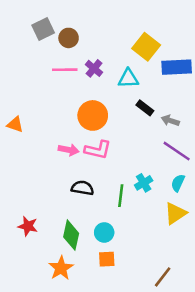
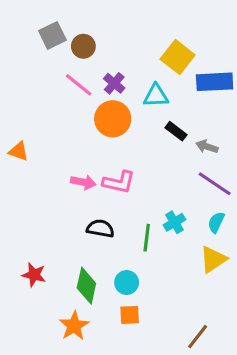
pink line: (65, 70) -> (79, 85), turned 40
orange circle: (93, 115) -> (113, 119), moved

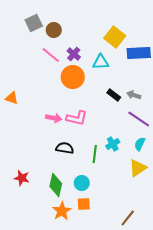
black rectangle: (176, 131) -> (114, 95), moved
orange star: (74, 326) -> (62, 211), moved

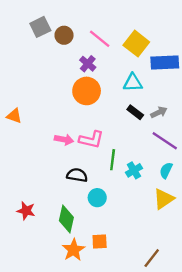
pink line: (51, 55) -> (100, 39), moved
cyan triangle: (101, 62) -> (133, 83), moved
gray arrow: (134, 95) -> (159, 112), turned 136
green line: (95, 154) -> (113, 160), moved
cyan circle: (82, 183) -> (97, 198), moved

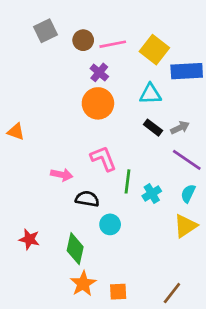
brown circle: (64, 35) -> (83, 40), moved
pink line: (100, 39) -> (113, 44), turned -50
pink arrow: (64, 140) -> (62, 175), moved
pink L-shape: (91, 140) -> (103, 159), turned -125
orange square: (100, 242) -> (118, 292), moved

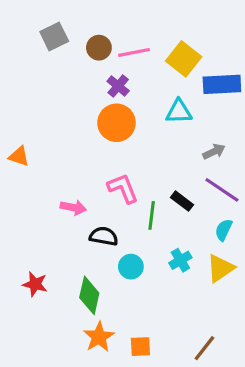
black rectangle: (153, 128) -> (182, 201), moved
cyan cross: (152, 194) -> (180, 260), moved

